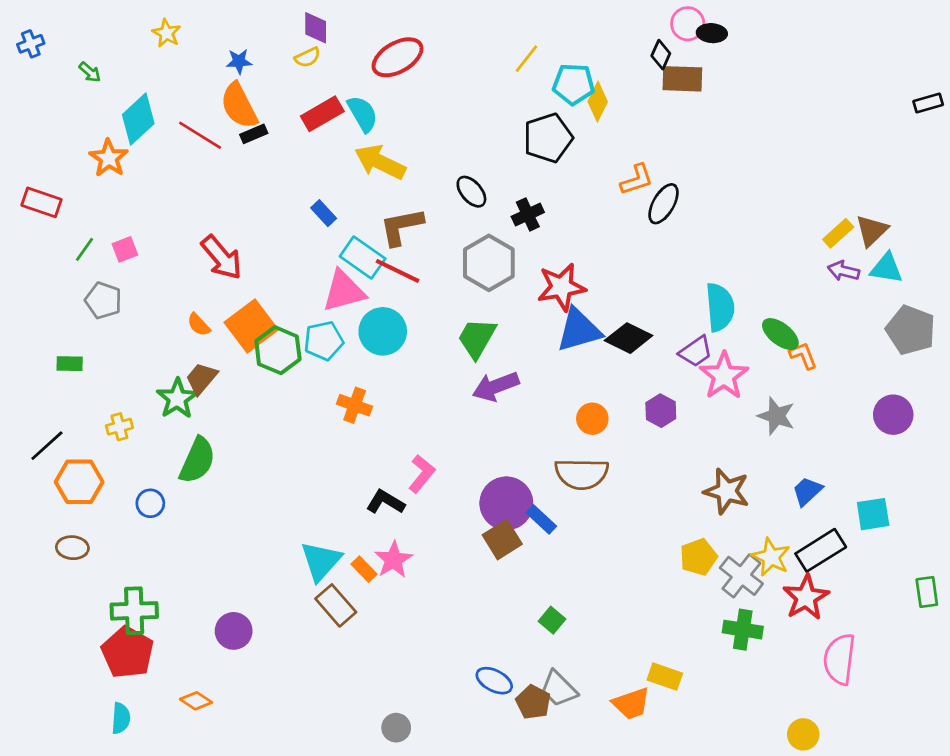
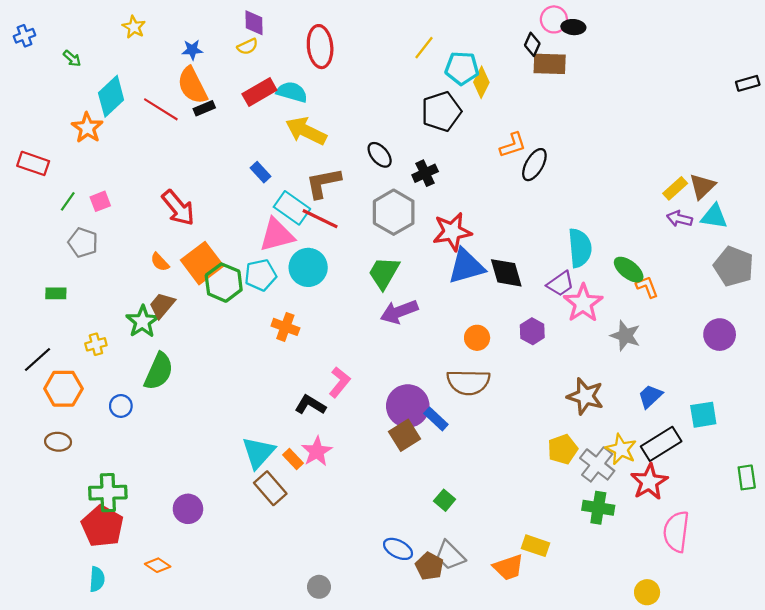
red ellipse: (398, 57) -> (320, 47), turned -66
cyan semicircle: (363, 114) -> (292, 92), turned -44
black diamond: (629, 338) -> (506, 273), turned 48

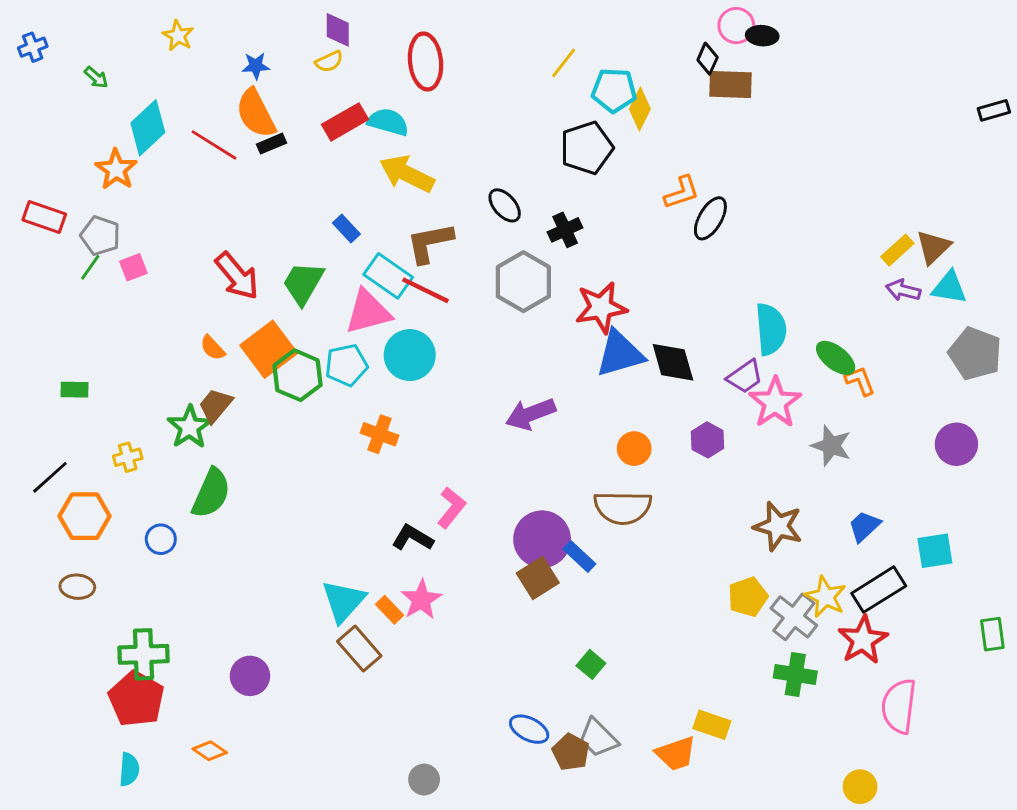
gray pentagon: (83, 243) -> (100, 236), moved
green trapezoid: (384, 273) -> (303, 283), moved

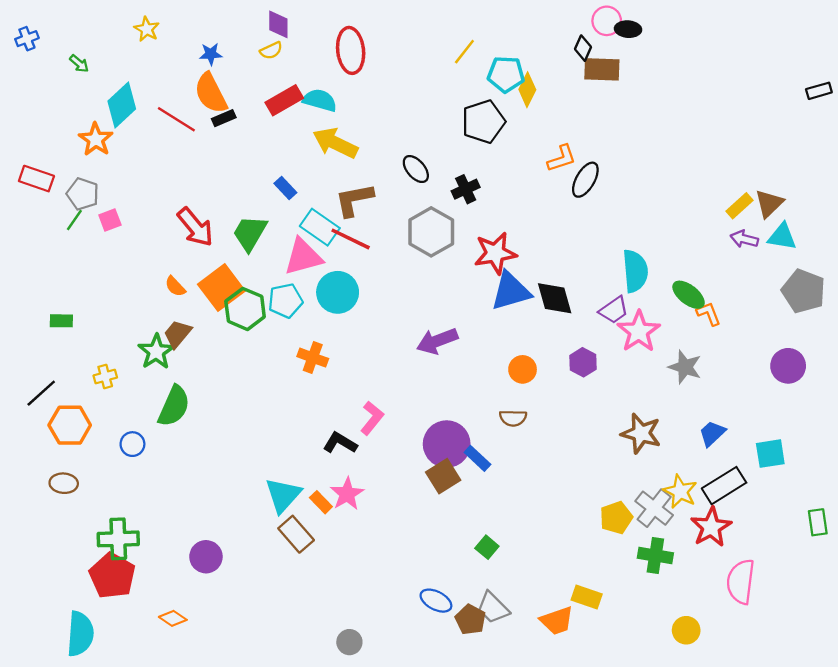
brown semicircle: (623, 508) -> (513, 418), size x0.6
yellow pentagon: (748, 597) -> (616, 518), moved
cyan semicircle: (129, 769) -> (80, 634), moved, size x1.6
yellow circle: (860, 787) -> (686, 630), moved

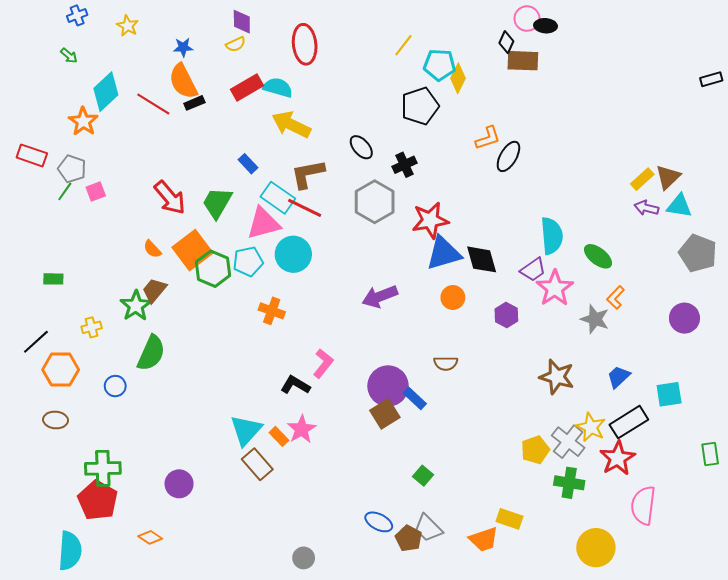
blue cross: (27, 39) -> (77, 15), moved
orange L-shape: (709, 314) -> (616, 297), moved, turned -115
orange circle: (523, 369) -> (453, 297), moved
yellow circle: (686, 630) -> (596, 548), size x1.6

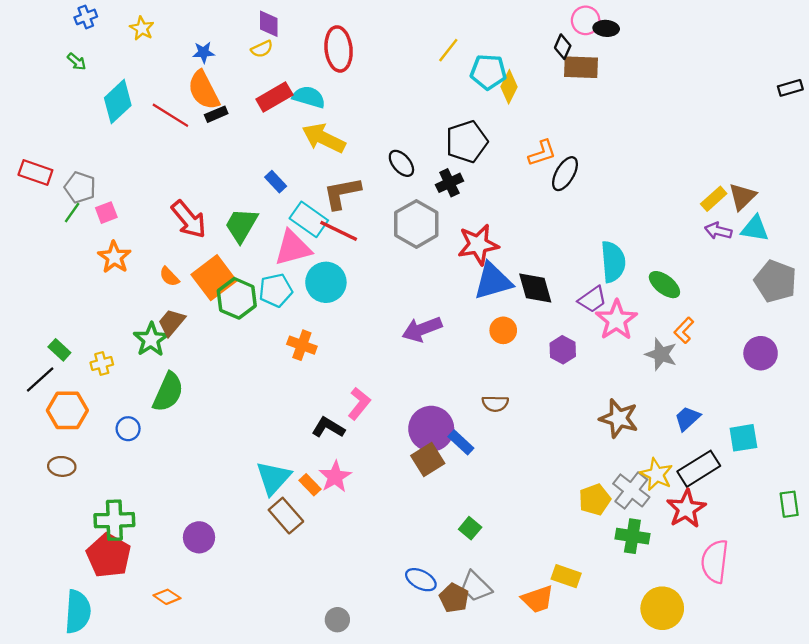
black pentagon: (420, 106) -> (467, 142), moved
orange star: (83, 121) -> (114, 257), moved
green rectangle: (53, 279) -> (59, 350), moved, turned 42

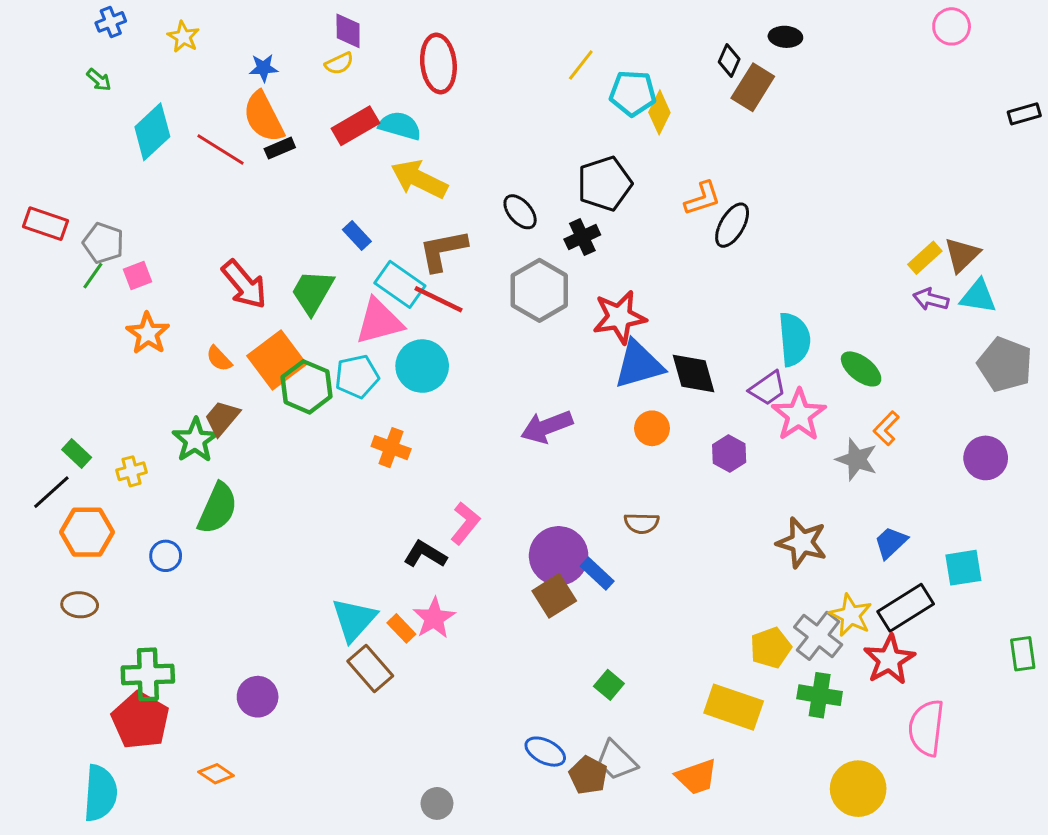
pink circle: (586, 20) -> (952, 26), moved
brown rectangle: (581, 67) -> (753, 87), turned -60
yellow rectangle: (566, 576) -> (734, 707), moved, size x1.5

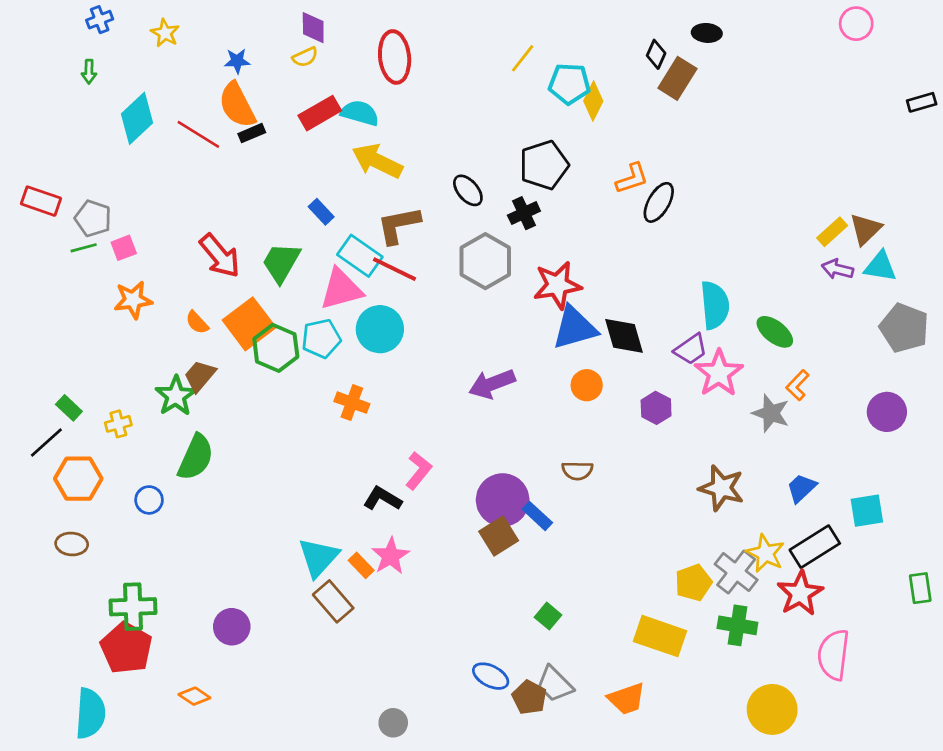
green arrow: (99, 80) -> (89, 72), turned 50
green line: (93, 276) -> (84, 248), turned 40
orange star: (148, 333) -> (133, 300), turned 30

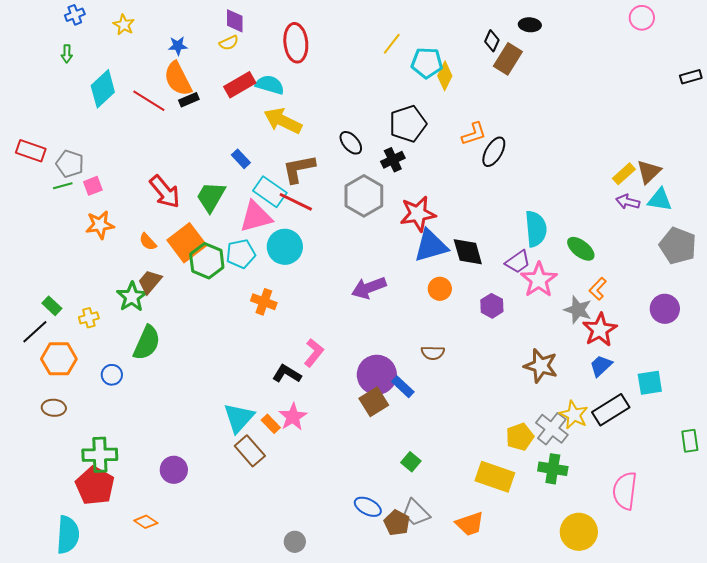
red star: (800, 593) -> (600, 330), moved

